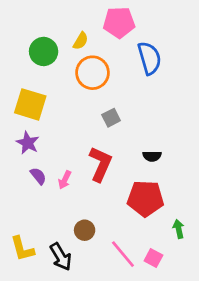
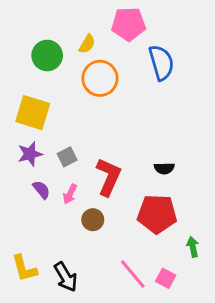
gray square: (111, 118) -> (67, 157), moved
purple star: (28, 143) -> (30, 154), turned 30
brown circle: (85, 230) -> (93, 220), moved

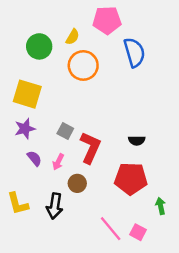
gray square: (67, 157) -> (65, 131), moved, turned -35
yellow L-shape: (24, 268) -> (18, 204), moved
black arrow: (66, 277) -> (55, 206), moved, turned 40

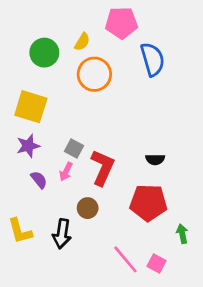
pink arrow: (58, 162) -> (66, 172), moved

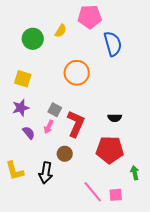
orange circle: (94, 74) -> (77, 73), moved
yellow square: (31, 107) -> (23, 79), size x0.7
pink square: (157, 264) -> (116, 195), turned -32

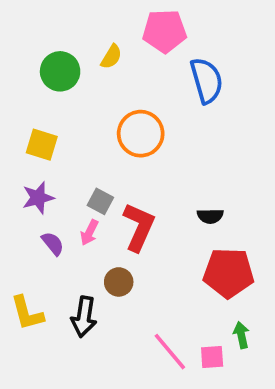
red pentagon: (110, 150) -> (229, 273), moved
green arrow: (135, 173) -> (241, 335), moved

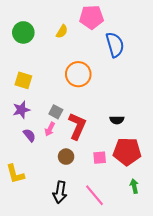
green circle: (60, 71) -> (23, 32), moved
black arrow: (84, 317) -> (60, 192), moved
pink square: (212, 357) -> (100, 158), moved

